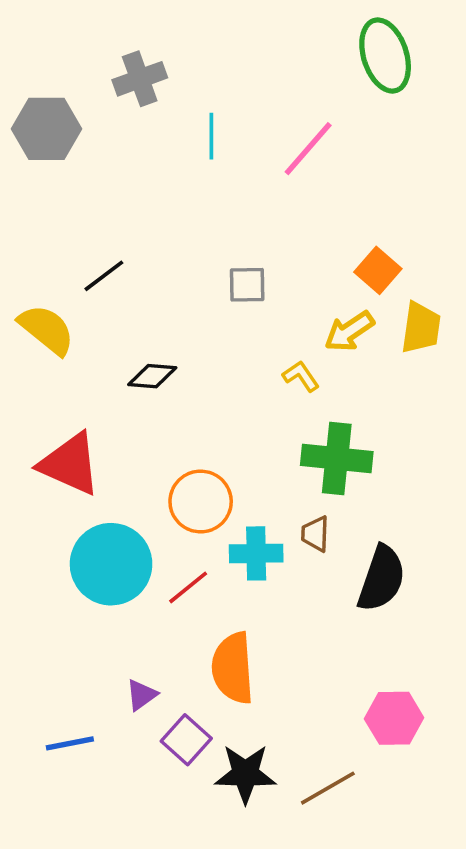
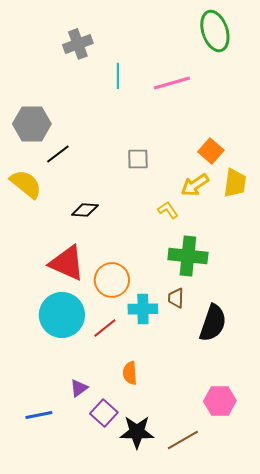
gray hexagon: (47, 129) -> (32, 124), moved
pink line: (308, 149) -> (172, 83), turned 33
red triangle: (70, 464) -> (67, 263), moved
orange semicircle: (233, 668) -> (130, 373), size x0.6

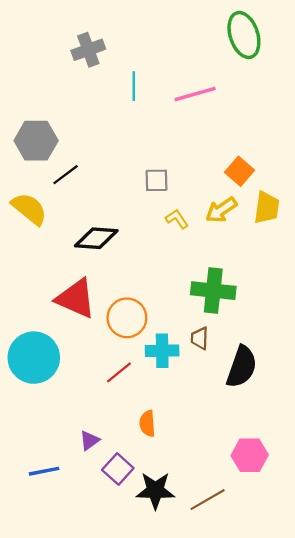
black diamond: (85, 210) -> (96, 238), size x1.4
yellow L-shape: (168, 210) -> (177, 219), moved
cyan circle: (62, 315) -> (34, 358), moved

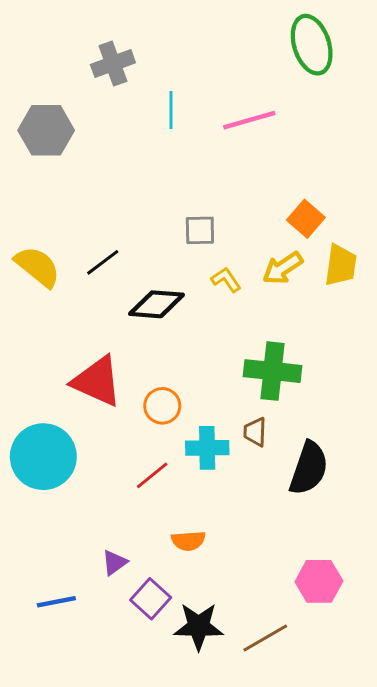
gray hexagon: (36, 141) -> (46, 130), moved
black line: (66, 175) -> (103, 262), moved
black diamond: (96, 238) -> (156, 304), moved
orange circle: (127, 318) -> (162, 406), size x0.7
orange semicircle: (147, 423) -> (188, 541), turned -90

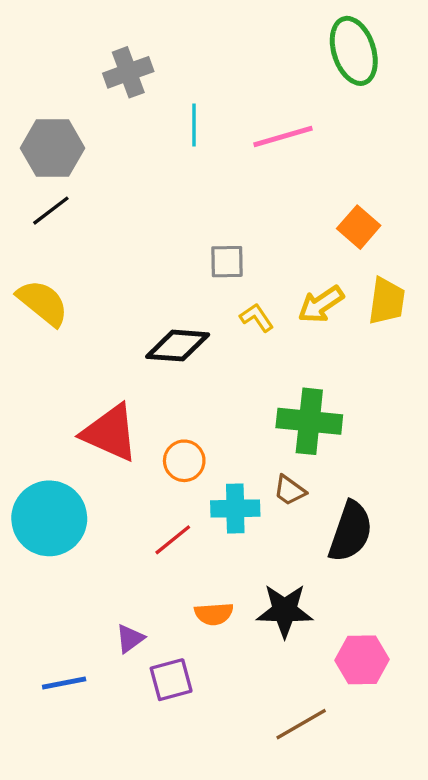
orange square: (306, 219) -> (359, 227), moved
black line: (103, 262) -> (51, 211), moved
brown trapezoid: (255, 432) -> (290, 490), turned -56
purple square: (151, 599) -> (171, 680), turned 33
black star: (199, 626) -> (285, 611), moved

